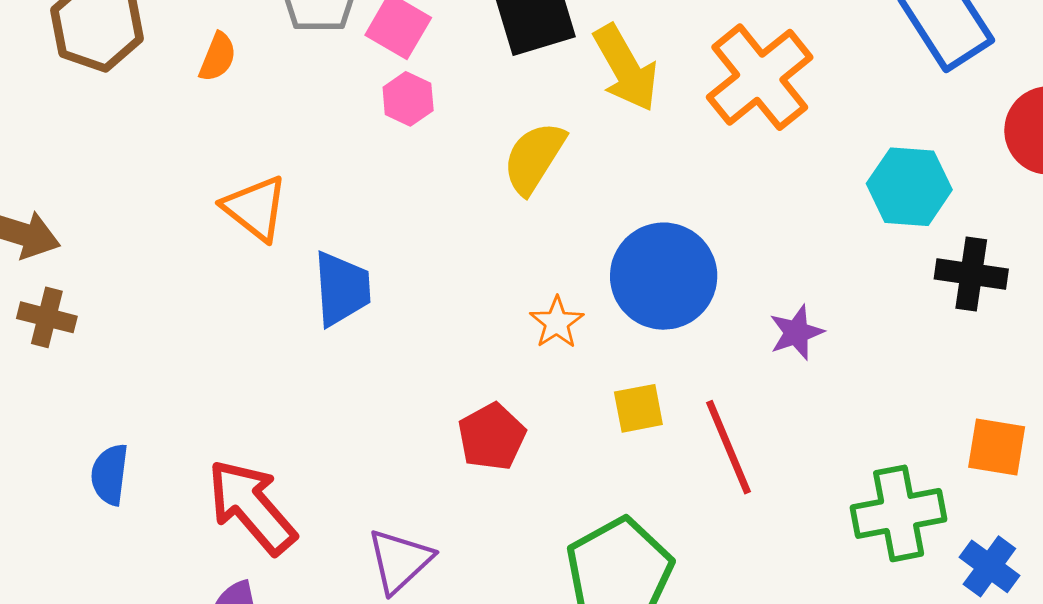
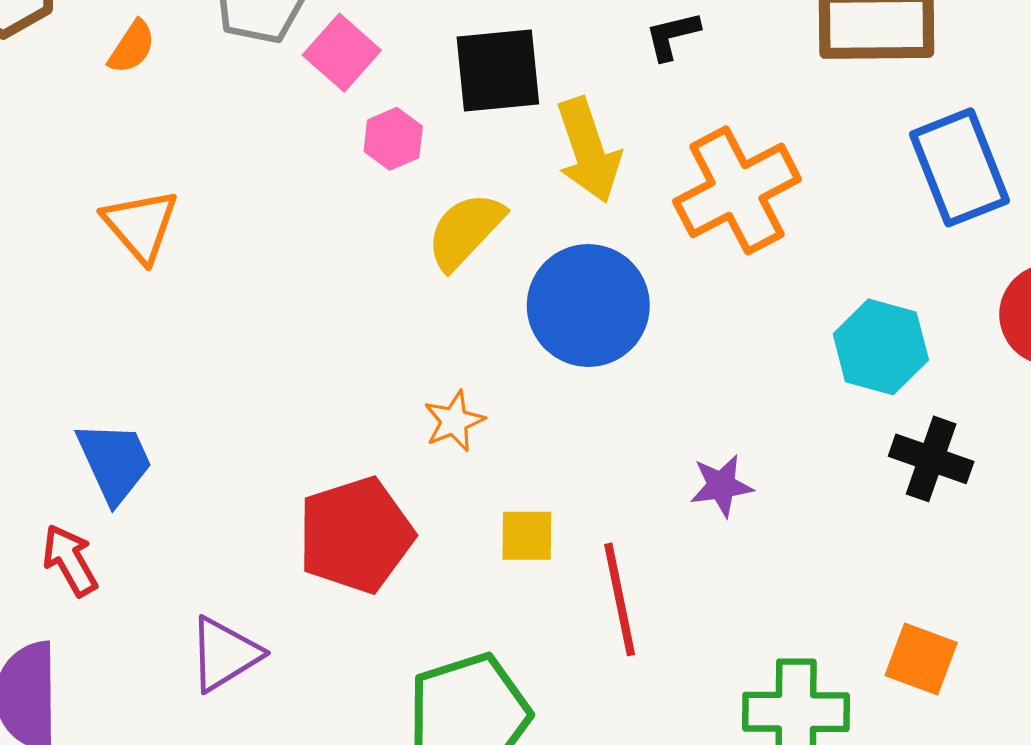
pink hexagon: (408, 99) -> (393, 139), moved
blue circle: (664, 276) -> (588, 305), moved
blue trapezoid: (342, 289) -> (114, 462), moved, turned -32
red pentagon: (492, 437) -> (356, 535), size x1.5
red arrow: (252, 507) -> (70, 560), size x0.6

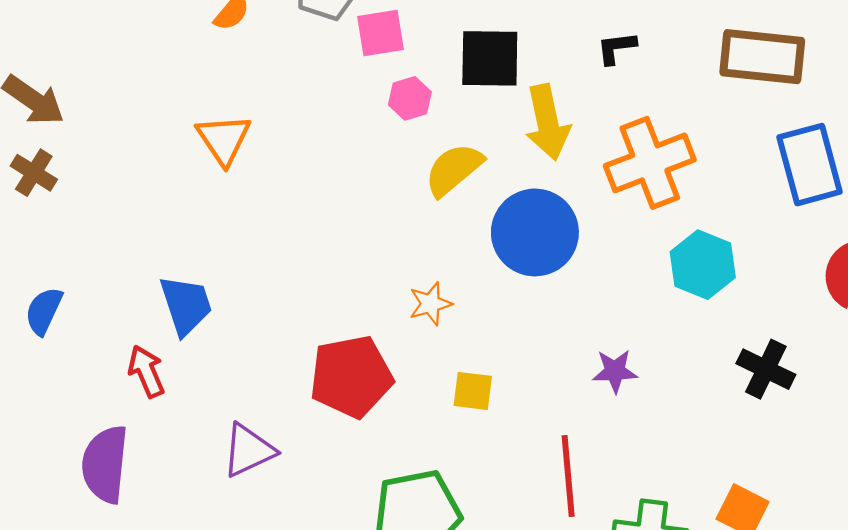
pink square: (342, 53) -> (380, 33), turned 33
cyan hexagon: (881, 347) -> (703, 265), moved
red line: (620, 599) -> (568, 476), moved

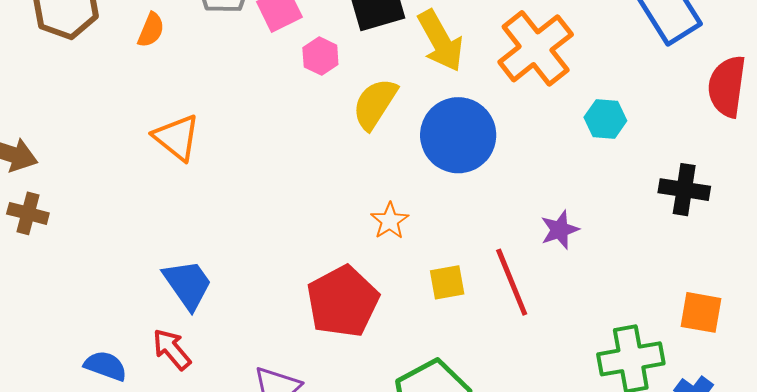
cyan hexagon: (703, 265) -> (605, 119), size x0.7
blue semicircle: (44, 311) -> (105, 366), moved, turned 102
red line: (568, 476) -> (512, 282), moved

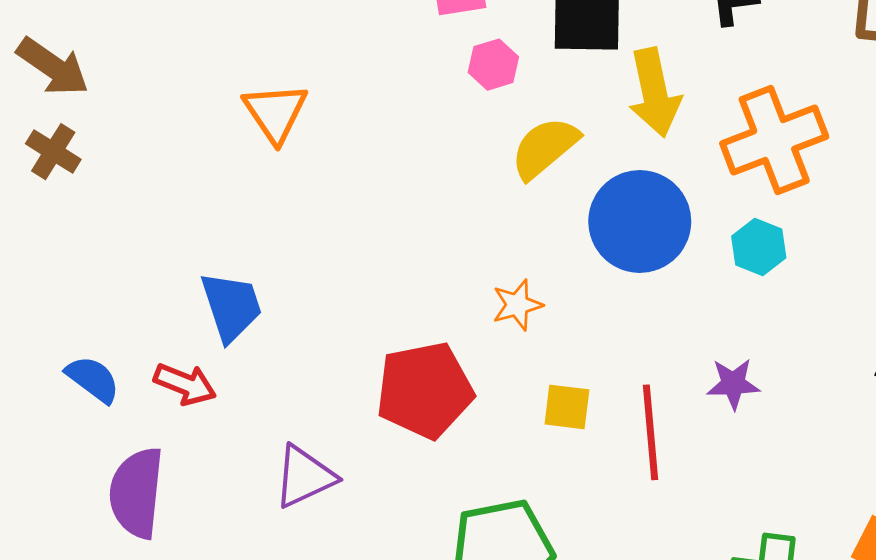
cyan hexagon: (605, 119) -> (759, 247), moved
red arrow: (172, 349) -> (185, 384), turned 135

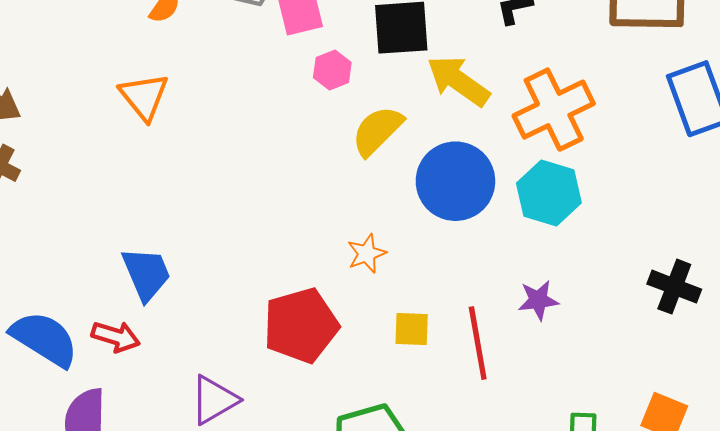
yellow arrow: (654, 93) -> (458, 81), turned 142
orange triangle: (275, 112) -> (144, 97), moved
cyan hexagon: (759, 247) -> (549, 193), size x1.5
blue semicircle: (93, 379) -> (44, 339), size x1.6

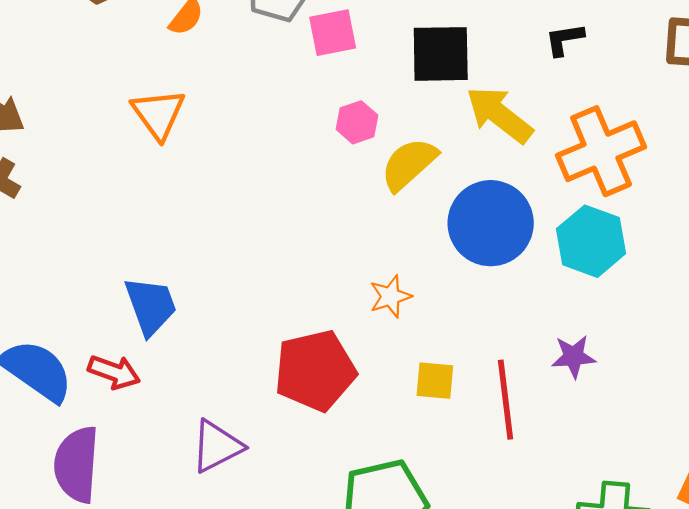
pink hexagon: (332, 70) -> (357, 122), moved

